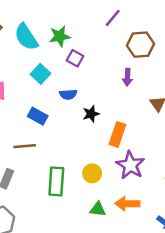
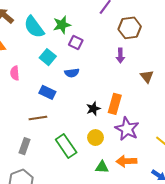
black star: (91, 114) -> (93, 109), moved
green rectangle: (56, 181) -> (66, 146), turned -35

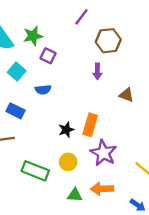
brown triangle: (147, 76) -> (126, 95), turned -32
green rectangle: (66, 146) -> (35, 171), turned -35

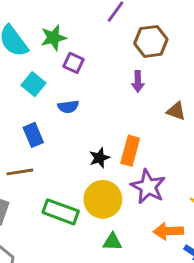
blue rectangle: (15, 111) -> (33, 135), turned 42
yellow circle: (68, 162) -> (103, 199), size x1.6
orange arrow: (102, 189) -> (168, 231), moved

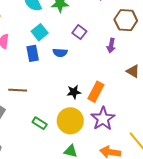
purple square: (73, 63) -> (79, 32), moved
blue rectangle: (33, 135) -> (33, 53), moved
green rectangle: (61, 212) -> (40, 123), size x0.6

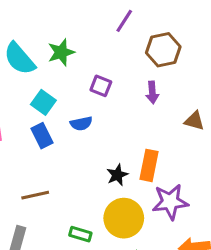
purple star: (103, 119) -> (170, 202), turned -30

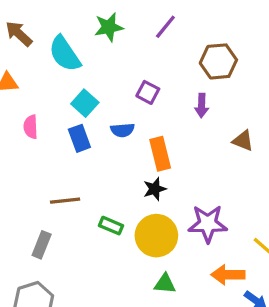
purple line: (124, 21) -> (165, 27), moved
green star: (61, 52) -> (109, 27), moved
orange rectangle: (149, 165) -> (160, 154), moved, turned -32
green rectangle: (80, 234) -> (111, 226), moved

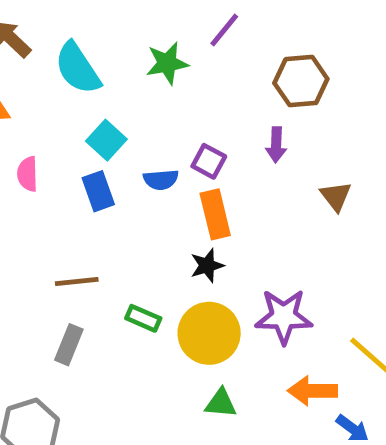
green star: (109, 27) -> (167, 63), moved
purple square: (148, 92) -> (209, 161), moved
brown triangle: (243, 141) -> (336, 196), turned 30
gray rectangle: (42, 245) -> (69, 345), moved

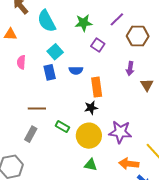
purple line: (224, 30) -> (117, 19), moved
purple arrow: (276, 145) -> (130, 69), moved
purple square: (209, 161) -> (98, 45), moved

